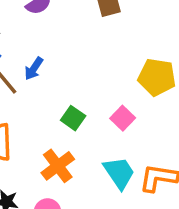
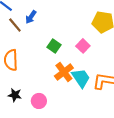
orange cross: (58, 166) -> (64, 72), moved

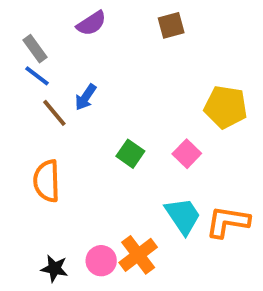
orange cross: (64, 72) -> (138, 255), moved
black star: (15, 95) -> (54, 268), moved

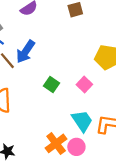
blue arrow: (86, 97) -> (25, 52), size x1.5
pink circle: (101, 261) -> (76, 147), moved

